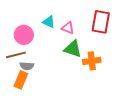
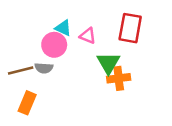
pink circle: (24, 35) -> (54, 45), moved
green triangle: (73, 49) -> (108, 63), moved, turned 42
gray semicircle: (27, 66) -> (44, 68), moved

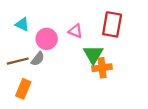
cyan triangle: (63, 28) -> (22, 24), moved
gray semicircle: (44, 68) -> (38, 59), turned -56

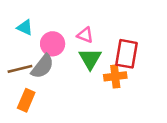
red rectangle: (112, 24) -> (127, 54), moved
green triangle: (93, 54) -> (90, 59), moved
gray semicircle: (38, 59) -> (43, 66), size x1.5

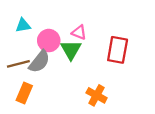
cyan triangle: (25, 28) -> (23, 25), turned -35
green triangle: (90, 59) -> (71, 50), moved
orange cross: (115, 76) -> (97, 95), moved, turned 36

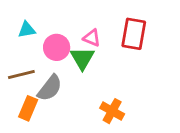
red rectangle: (118, 50) -> (134, 34), moved
gray semicircle: (39, 62) -> (50, 88), moved

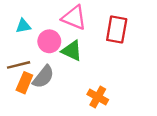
pink triangle: (92, 38) -> (74, 18), moved, size x1.6
green triangle: (82, 58) -> (72, 51), turned -35
orange rectangle: (28, 108) -> (24, 83), moved

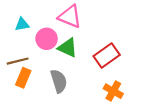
red rectangle: (117, 29) -> (107, 55), moved, turned 45
gray semicircle: (43, 77) -> (59, 81), moved, turned -55
orange cross: (98, 97) -> (113, 91), moved

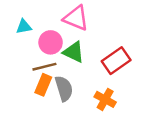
brown line: (18, 61) -> (44, 67), moved
orange rectangle: (23, 78) -> (43, 85), moved
orange cross: (113, 91) -> (105, 99), moved

